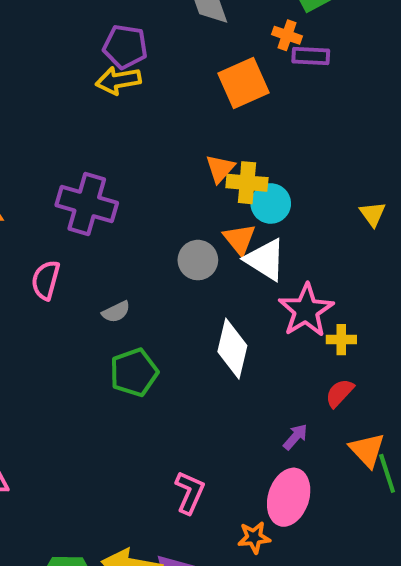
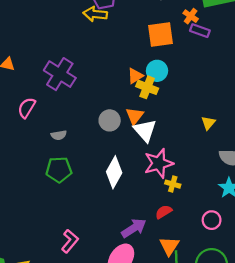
cyan circle: (271, 203) -> (157, 71), moved
purple arrow: (295, 437) -> (134, 228), size x1.6

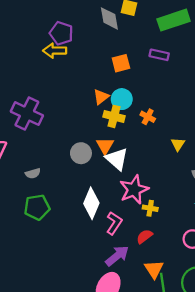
orange cross: (191, 16) -> (148, 117), moved
orange square: (160, 35) -> (121, 63), size x0.7
orange triangle: (135, 76) -> (101, 97), moved
pink L-shape: (70, 241) -> (114, 223), moved

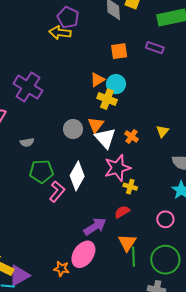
orange cross: (148, 117) -> (132, 136), moved
green pentagon: (37, 207) -> (41, 171), moved
pink L-shape: (114, 223) -> (57, 192), moved

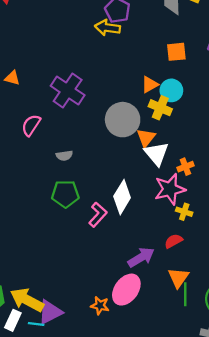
gray circle: (73, 129) -> (123, 120), moved, size x1.5
orange cross: (132, 136) -> (185, 167), moved, turned 32
green pentagon: (41, 171) -> (65, 194), moved

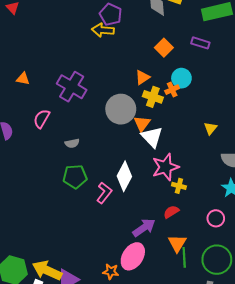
orange square: (176, 52) -> (164, 48), turned -36
cyan circle: (171, 90) -> (181, 78), moved
orange cross: (185, 167) -> (172, 90), moved

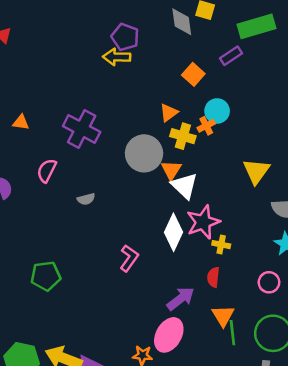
purple rectangle: (200, 43) -> (231, 56), moved, turned -48
yellow triangle: (210, 128) -> (256, 171), size x1.6
white diamond: (124, 176) -> (173, 232), moved
green pentagon: (75, 177) -> (46, 276), moved
red semicircle: (171, 212) -> (213, 277), turned -49

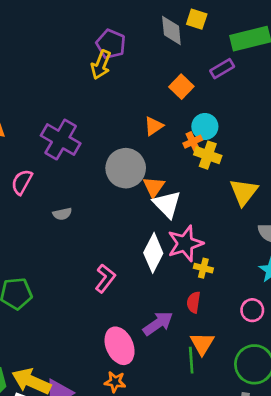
yellow arrow: (117, 57) -> (101, 65), turned -72
yellow cross: (183, 136) -> (208, 155), moved
green line: (232, 333) -> (191, 360), moved
pink ellipse: (169, 335) -> (120, 346), moved, turned -56

